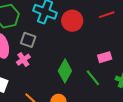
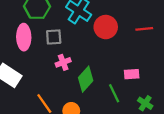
gray square: (28, 40) -> (54, 37), turned -35
pink cross: (23, 60) -> (63, 62), moved

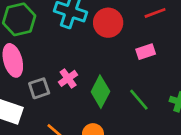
gray square: (54, 37) -> (39, 88), moved
pink rectangle: (132, 74) -> (146, 52), moved

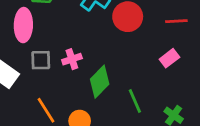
pink rectangle: (146, 52) -> (169, 58), moved, turned -36

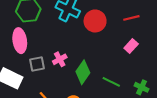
green line: (135, 101) -> (111, 82), turned -30

